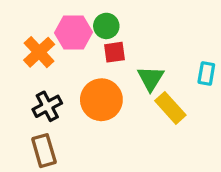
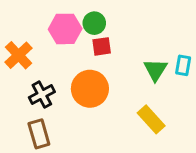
orange cross: (39, 52) -> (18, 55), moved
green triangle: (151, 78) -> (155, 70), moved
yellow rectangle: (170, 108) -> (151, 119), moved

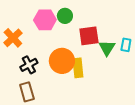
red square: (102, 46) -> (89, 36), moved, size x1.5
yellow rectangle: (151, 119) -> (78, 68), moved, turned 36

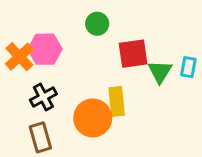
pink hexagon: (45, 20) -> (45, 49), moved
orange circle: (62, 61) -> (93, 118), moved

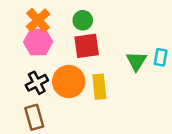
red square: (133, 54) -> (87, 46), moved
orange cross: (19, 57) -> (38, 20), moved
orange circle: (93, 118) -> (69, 82), moved

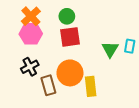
orange circle: (69, 82) -> (70, 73), moved
yellow rectangle: (99, 87) -> (91, 86), moved
brown rectangle: (34, 117) -> (48, 85), moved

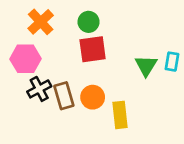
pink hexagon: (31, 34) -> (26, 59), moved
orange circle: (70, 73) -> (93, 97), size x0.7
brown rectangle: (48, 85) -> (64, 96), moved

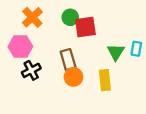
red square: (93, 49) -> (85, 27), moved
brown rectangle: (64, 96) -> (68, 60), moved
yellow rectangle: (120, 115) -> (105, 80), moved

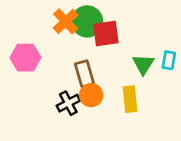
orange cross: (32, 17) -> (66, 21), moved
green circle: (70, 17) -> (87, 21), size x1.5
black cross: (31, 70) -> (68, 103), moved

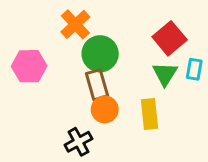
green circle: (87, 21) -> (100, 54), moved
red square: (106, 33) -> (170, 38), moved, turned -32
black cross: (68, 103) -> (78, 142), moved

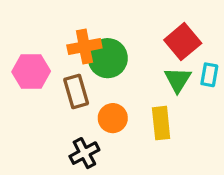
orange cross: (75, 24) -> (84, 47), moved, turned 32
brown rectangle: (97, 85) -> (76, 91), moved

